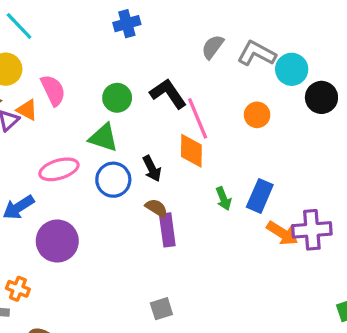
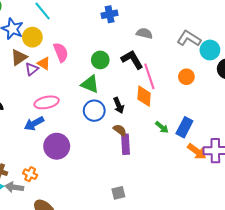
gray semicircle: (213, 47) -> (144, 33), moved, turned 63
pink ellipse: (59, 169) -> (47, 102), moved
green arrow: (224, 199) -> (162, 127), turned -32

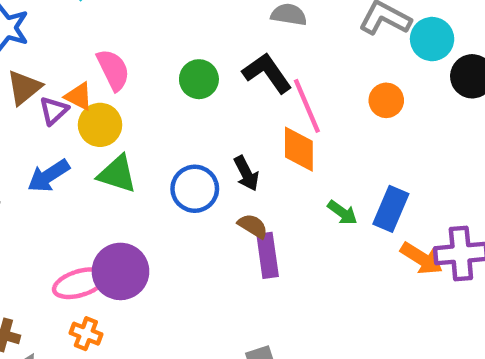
yellow circle: (32, 37) -> (100, 125), moved
green triangle: (90, 84) -> (117, 174), moved
pink ellipse: (47, 102) -> (80, 283), moved
blue arrow: (34, 124) -> (48, 176), moved
orange cross: (30, 174) -> (86, 334), moved

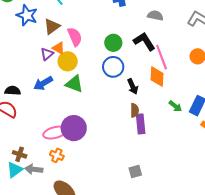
brown triangle: (24, 88) -> (52, 26), moved
blue circle: (195, 189) -> (113, 67), moved
brown semicircle: (253, 226) -> (135, 110), turned 56

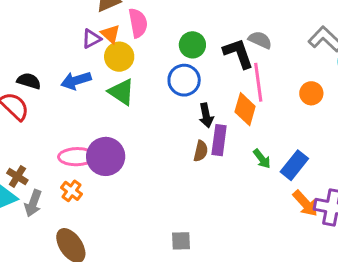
gray semicircle: (155, 15) -> (260, 40), moved
purple rectangle: (141, 124) -> (219, 140), moved
gray arrow: (34, 169) -> (33, 203), turned -90

